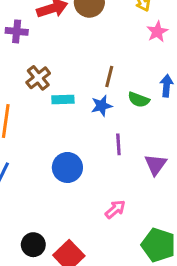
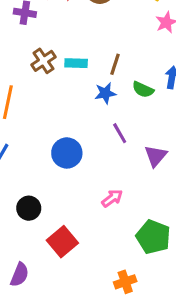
cyan rectangle: (63, 99) -> (76, 63), moved
purple line: (118, 144) -> (120, 133), turned -30
black circle: (33, 245) -> (29, 208), moved

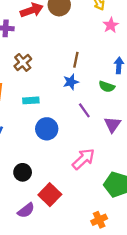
cyan rectangle: (76, 63) -> (31, 100), moved
green semicircle: (143, 90) -> (107, 87), moved
pink arrow: (112, 198) -> (83, 159), size x1.5
purple semicircle: (20, 275) -> (26, 210), moved, turned 36

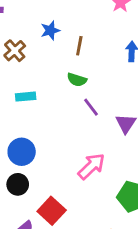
blue star: (71, 82) -> (50, 30), moved
green semicircle: (107, 87) -> (77, 80), moved
blue circle: (47, 129) -> (22, 152), moved

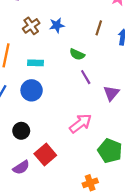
blue star: (50, 30) -> (57, 25), moved
brown line: (79, 46) -> (99, 28), moved
blue circle: (22, 152) -> (32, 90), moved

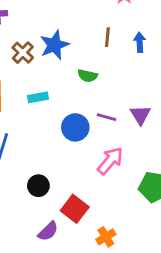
blue star: (57, 25) -> (54, 45), size x1.5
purple line: (86, 77) -> (107, 117), moved, turned -32
blue circle: (32, 90) -> (75, 127), moved
orange cross: (90, 183) -> (106, 237), moved

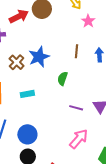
green semicircle: (88, 76) -> (62, 79), turned 96
blue circle: (75, 127) -> (27, 134), moved

